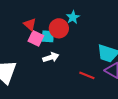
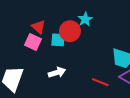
pink square: (36, 38) -> (33, 42), moved
white arrow: (51, 57) -> (57, 72), moved

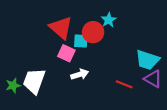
red triangle: (38, 27) -> (61, 28), size x1.6
pink square: (33, 42) -> (66, 53), moved

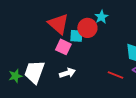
white arrow: (80, 74) -> (67, 73), moved

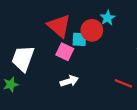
white trapezoid: (34, 72) -> (23, 59), moved

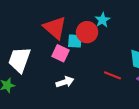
red line: (123, 83) -> (113, 75), moved

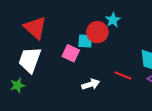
red triangle: (55, 28) -> (35, 28), moved
white arrow: (65, 82) -> (91, 84), moved

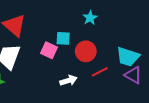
red circle: (97, 32) -> (86, 51), moved
red line: (123, 75) -> (100, 72), turned -49

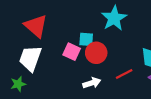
cyan star: (90, 18) -> (114, 18), size x1.6
red circle: (86, 51) -> (96, 53), moved

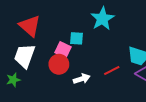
red circle: (96, 53) -> (59, 64), moved

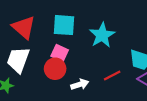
cyan star: (102, 19) -> (102, 35), moved
cyan square: (76, 38) -> (64, 25), moved, size x1.5

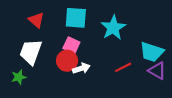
red triangle: (24, 27) -> (36, 20), size x0.7
white arrow: (80, 84) -> (81, 68), moved

